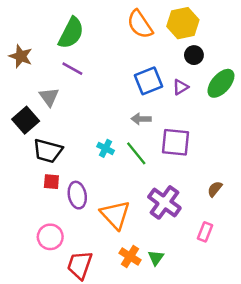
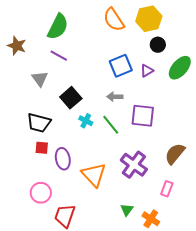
black square: (26, 120) -> (71, 98), moved
brown semicircle: (215, 189) -> (175, 154), size x1.6
orange cross: (130, 257) -> (151, 219), moved

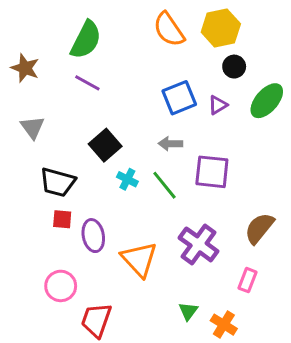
gray triangle: (40, 79) -> (33, 127), moved

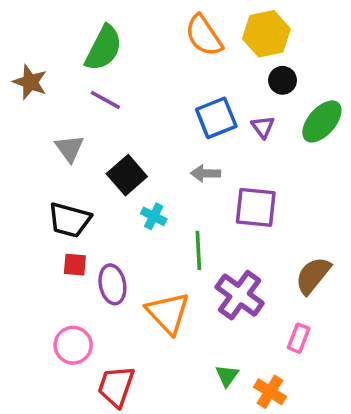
purple triangle: (218, 105) -> (263, 127), turned -36
gray triangle: (33, 127) -> (70, 148), moved
green line: (164, 185) -> (198, 250), moved, turned 36

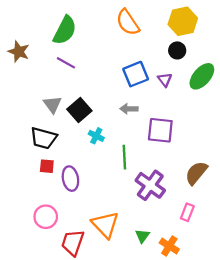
yellow hexagon: (266, 34) -> (183, 21), moved
gray triangle: (70, 148) -> (52, 104), moved
orange triangle: (168, 313) -> (105, 225), moved

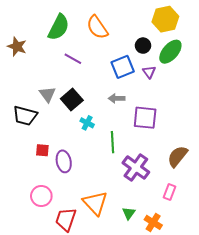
orange semicircle: (128, 22) -> (97, 27), moved
black circle: (177, 50) -> (143, 46), moved
purple line: (66, 63) -> (73, 59), moved
green ellipse: (202, 76) -> (170, 52), moved
black trapezoid: (43, 138) -> (25, 116), moved

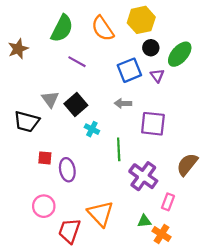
yellow hexagon: (165, 19) -> (141, 20), moved
brown star: (17, 47) -> (18, 49), turned 30
pink rectangle: (169, 192) -> (168, 202), moved
green triangle: (129, 213) -> (144, 221), moved, turned 48

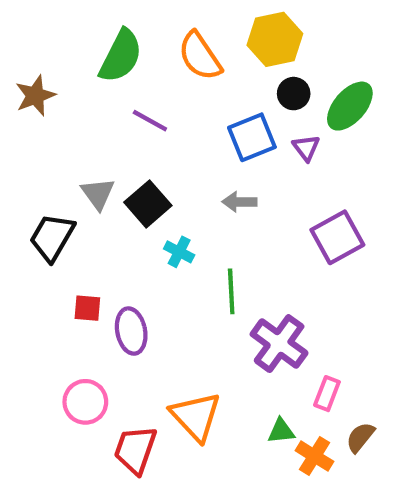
black trapezoid: (27, 122) -> (52, 237), turned 105
purple square: (153, 124) -> (337, 237), moved, turned -35
brown semicircle: (187, 164) -> (360, 437), moved, size x0.7

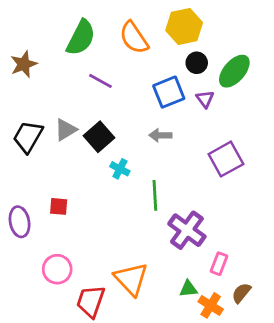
gray triangle: (98, 194) -> (66, 130), turned 35
black trapezoid: (52, 237) -> (28, 137), moved
purple ellipse: (131, 331) -> (20, 222), moved

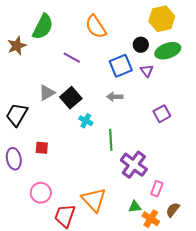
yellow hexagon: (184, 27) -> (162, 19), moved
green semicircle: (81, 38) -> (43, 27), moved
green ellipse: (234, 71) -> (168, 51), turned 30
black trapezoid: (28, 137) -> (17, 115), moved
purple square: (226, 159) -> (162, 114), size x0.7

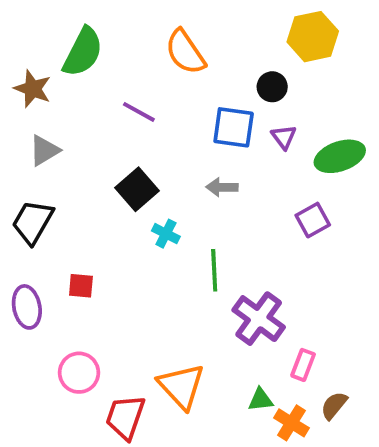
brown star: (17, 46) -> (33, 89), turned -30
green ellipse: (168, 51) -> (340, 156), moved
blue square: (121, 66) -> (234, 127), turned 30
gray triangle: (47, 93) -> (44, 151), moved

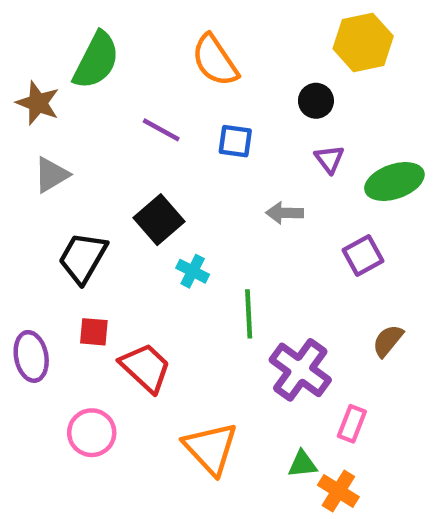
blue square: (234, 127) -> (235, 141), moved, size x0.7
gray arrow: (222, 187) -> (285, 213), moved
black trapezoid: (33, 222) -> (83, 258), moved
brown semicircle: (334, 405) -> (388, 341), moved
red trapezoid: (125, 417) -> (146, 368), moved, turned 114

